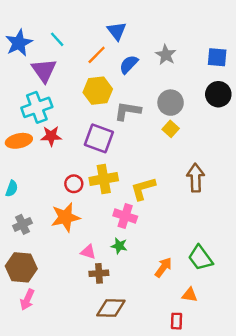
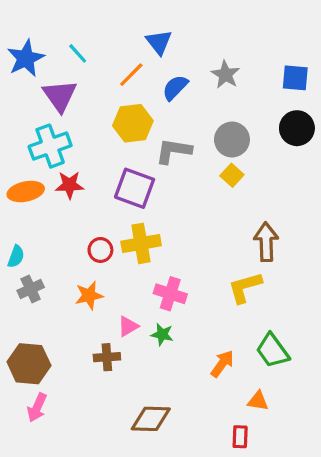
yellow L-shape: (143, 189) -> (245, 287), moved
orange star: (65, 217) -> (89, 295), size x0.7
gray cross: (22, 224) -> (31, 289), moved
pink triangle: (88, 252) -> (128, 326), moved, turned -49
brown cross: (99, 273) -> (107, 357), moved

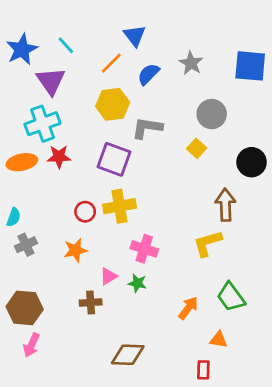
blue square: (295, 78) -> (250, 66), size x1.4
black circle: (297, 128) -> (252, 162), moved
gray circle: (232, 140) -> (212, 114), moved

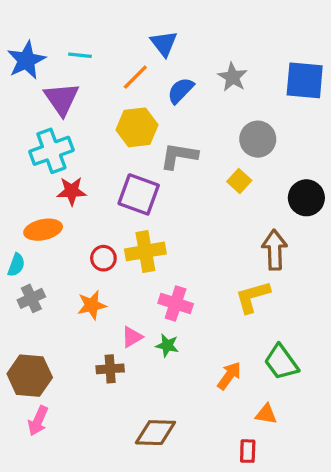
cyan line: (66, 45) -> (80, 55), turned -42
orange ellipse: (22, 162) -> (43, 230), moved

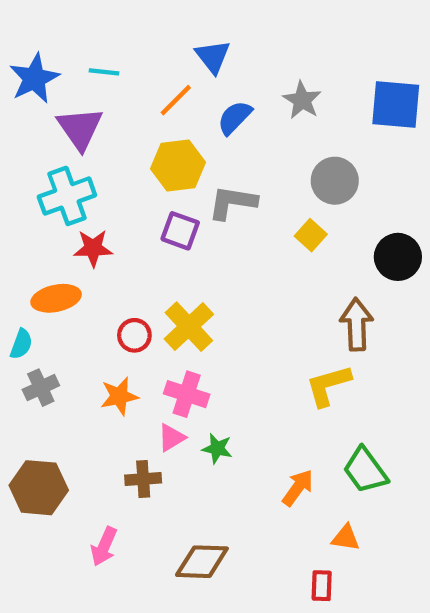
purple square: (139, 194) -> (180, 231), moved, size x0.7
yellow cross: (145, 251) -> (189, 327), turned -33
pink cross: (176, 303) -> (187, 394), moved
pink arrow: (38, 421) -> (104, 546), moved

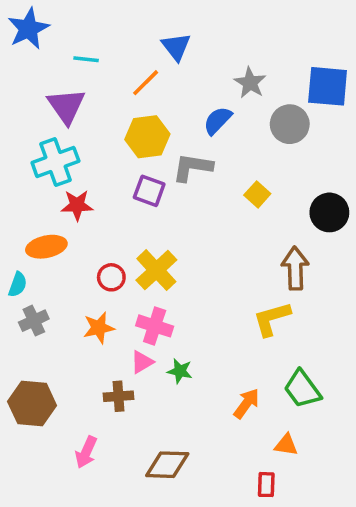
blue star: (34, 78) -> (28, 29), moved
blue semicircle: (235, 118) -> (218, 121), moved
gray circle: (335, 181) -> (290, 124), moved

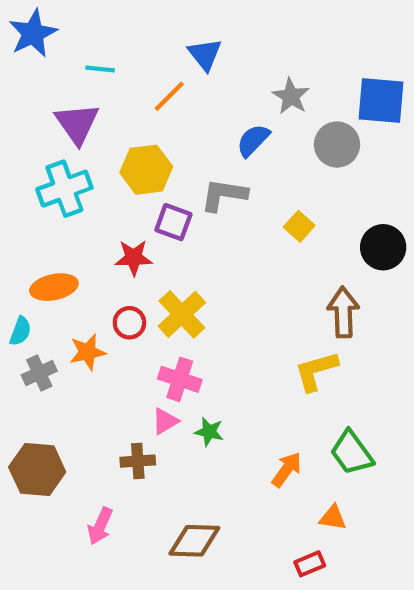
yellow hexagon: (147, 137) -> (146, 170), moved
red star: (77, 205) -> (134, 258), moved
orange star: (99, 328) -> (87, 352), moved
red rectangle: (266, 485) -> (310, 564), turned 65

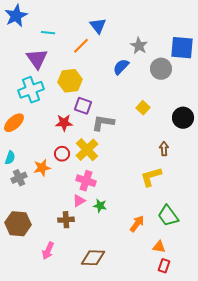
gray L-shape: (224, 195) -> (103, 123), moved
orange ellipse: (54, 287) -> (14, 123), moved, turned -30
brown arrow: (343, 312) -> (164, 149), size x0.6
red rectangle: (310, 564) -> (164, 266), moved, turned -48

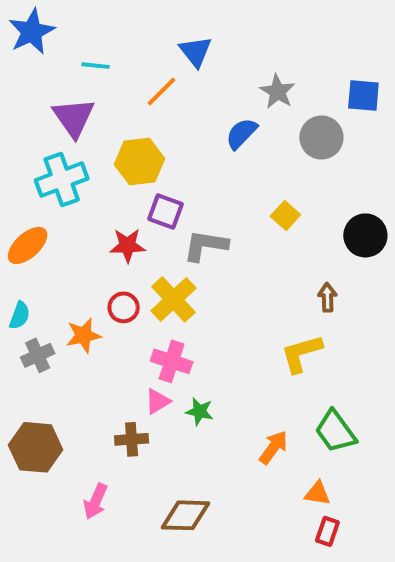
blue square: (182, 48) -> (363, 96), size x0.7

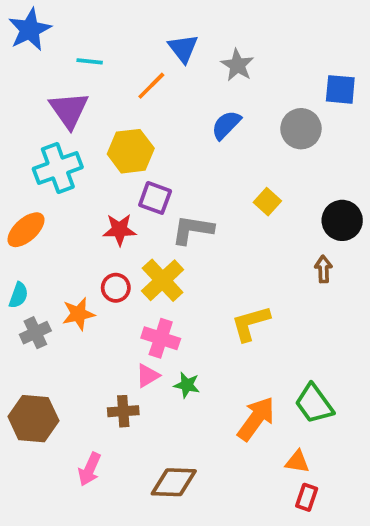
gray star: (277, 92) -> (237, 65), moved
brown arrow: (327, 297) -> (323, 269), moved
yellow L-shape: (301, 353) -> (250, 323), moved
orange arrow: (273, 447) -> (256, 419), size x1.4

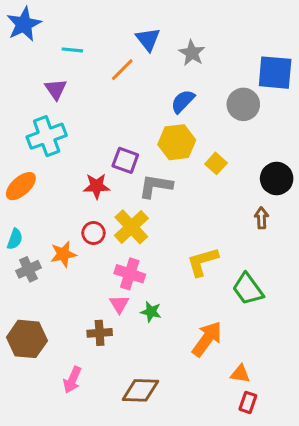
blue square: (340, 89) -> (275, 73), size x1.4
purple triangle: (69, 110) -> (56, 89), size x0.7
yellow hexagon: (131, 151) -> (177, 142), moved
pink triangle: (148, 376) -> (119, 304), turned -30
green trapezoid: (314, 404) -> (248, 289), moved

